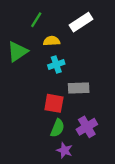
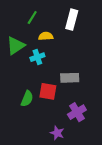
white rectangle: (81, 22) -> (72, 20), turned -42
cyan cross: (56, 64) -> (37, 57), moved
green semicircle: (57, 128) -> (27, 99), moved

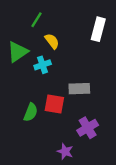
white rectangle: (72, 20) -> (98, 29), moved
yellow semicircle: (46, 36) -> (52, 41), turned 56

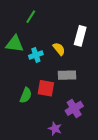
white rectangle: (98, 29) -> (80, 36), moved
yellow semicircle: (52, 41) -> (59, 49), moved
green triangle: (18, 52) -> (15, 44), turned 42

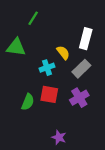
cyan cross: (36, 55) -> (47, 68), moved
gray rectangle: (67, 75) -> (81, 69), moved, turned -42
purple cross: (74, 108) -> (79, 98), moved

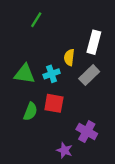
green triangle: (16, 47) -> (25, 74), moved
yellow semicircle: (63, 53) -> (69, 57), turned -136
purple cross: (79, 98) -> (87, 132), moved, turned -30

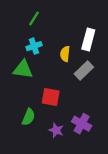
cyan cross: (52, 74) -> (34, 46), moved
green semicircle: (30, 112) -> (28, 117), moved
purple star: (64, 150) -> (56, 130), moved

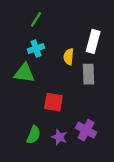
gray rectangle: (84, 70) -> (88, 74), turned -48
green semicircle: (28, 117) -> (34, 135), moved

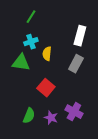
yellow semicircle: (69, 57) -> (47, 54), moved
gray rectangle: (88, 74) -> (76, 64), turned 30
red square: (53, 102) -> (46, 88), turned 30

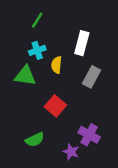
white rectangle: (80, 36) -> (82, 43), moved
green semicircle: (29, 116) -> (35, 140), turned 42
purple star: (51, 118) -> (71, 152), moved

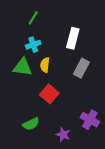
yellow semicircle: (57, 65) -> (45, 65), moved
purple cross: (89, 135) -> (90, 120), moved

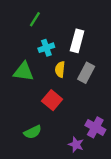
cyan cross: (33, 45) -> (46, 48), moved
yellow semicircle: (45, 65) -> (60, 69), moved
purple star: (63, 135) -> (76, 145), moved

